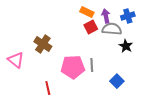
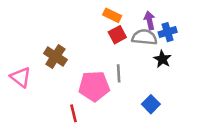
purple arrow: (106, 16) -> (150, 20), moved
blue cross: (128, 16) -> (168, 32), moved
gray line: (92, 65) -> (119, 73), moved
red line: (48, 88) -> (73, 113), moved

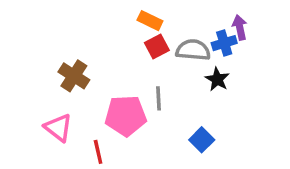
purple arrow: (150, 20) -> (240, 27), moved
pink triangle: (21, 77) -> (58, 128), moved

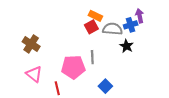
orange rectangle: (150, 21) -> (95, 16), moved
brown cross: (74, 76) -> (31, 44), moved
blue square: (202, 140) -> (105, 86), moved

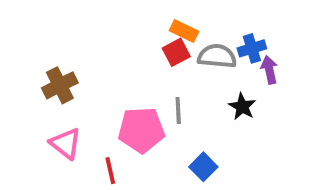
purple arrow: (140, 16) -> (269, 70), moved
brown cross: (31, 44) -> (60, 85), turned 30
black star: (127, 46) -> (242, 107), moved

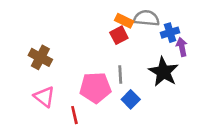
gray semicircle: (217, 56) -> (146, 18), moved
brown cross: (60, 85) -> (40, 57), turned -35
black star: (242, 107) -> (163, 72), size x1.6
blue square: (203, 167) -> (131, 99), moved

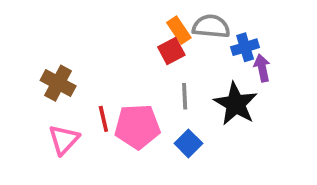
orange rectangle: (124, 21) -> (179, 30), turned 30
gray line: (120, 74) -> (185, 96), moved
pink triangle: (44, 97) -> (64, 140), turned 35
red line: (74, 115) -> (103, 119), moved

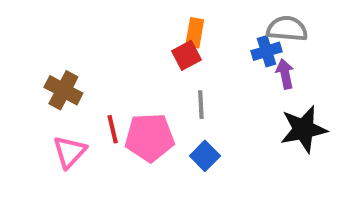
gray semicircle: (211, 26) -> (287, 29), moved
orange rectangle: (179, 30) -> (195, 33), turned 44
black star: (236, 104) -> (303, 129), moved, turned 30

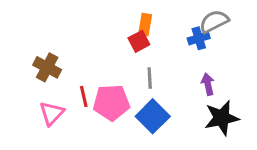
gray semicircle: (287, 29) -> (214, 21), turned -32
purple arrow: (285, 74) -> (208, 84), moved
black star: (303, 129) -> (222, 118), moved
blue square: (205, 156) -> (153, 116), size x1.5

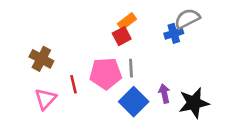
orange rectangle: (145, 24) -> (127, 21), turned 42
purple arrow: (208, 84) -> (164, 94), moved
pink pentagon: (111, 103) -> (106, 74), moved

